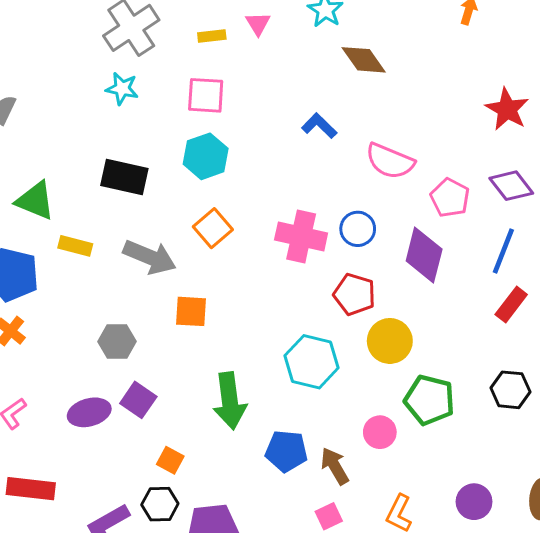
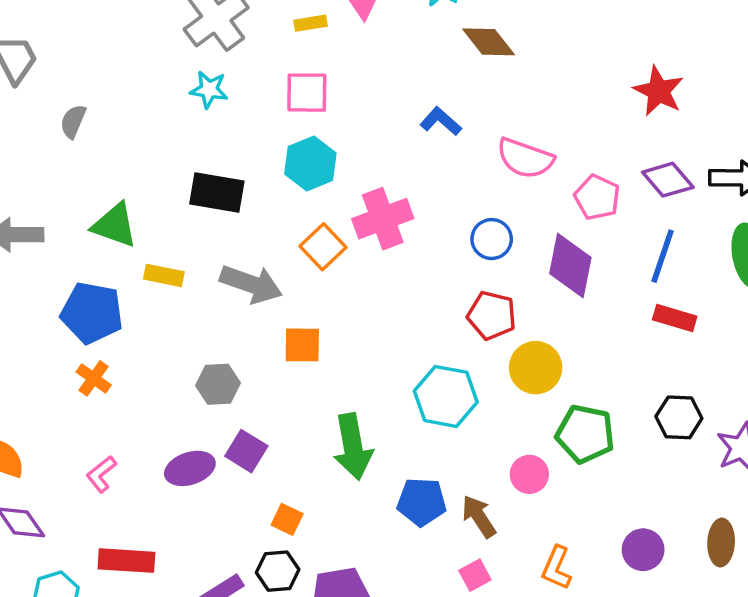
pink cross: (301, 237) -> (383, 219), moved, turned -30
red rectangle: (511, 305) -> (675, 318), turned 72

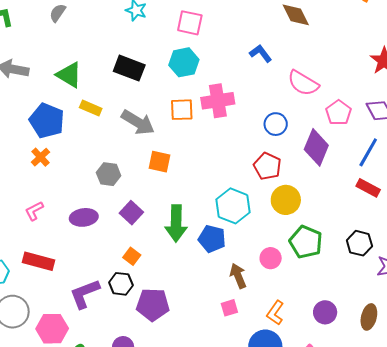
orange square: (323, 247) -> (182, 110), turned 30
purple square: (246, 451) -> (131, 213), moved
blue pentagon: (422, 502) -> (212, 239), moved

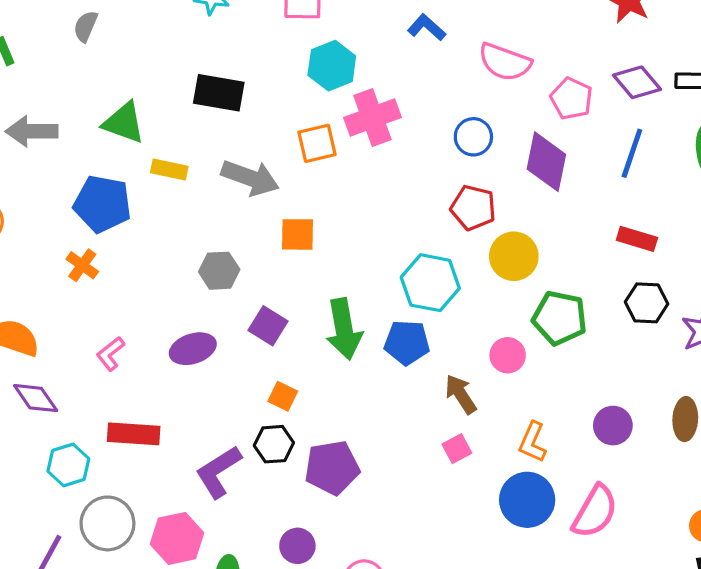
cyan hexagon: (184, 62) -> (332, 66), moved
orange cross: (41, 157) -> (82, 265), moved
red rectangle: (368, 188) -> (637, 239), moved

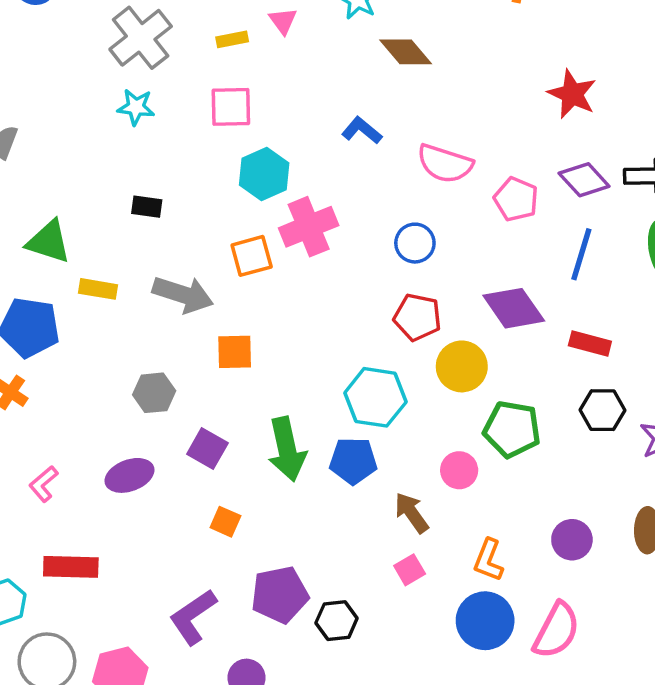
black rectangle: (219, 93) -> (147, 207), size x0.6
purple diamond: (546, 162) -> (514, 308), moved, turned -44
black hexagon: (274, 444) -> (337, 621), moved
purple L-shape: (218, 472) -> (193, 617), moved

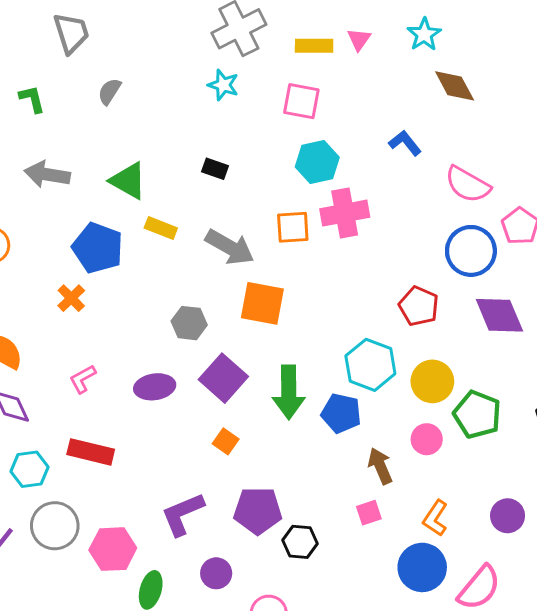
yellow rectangle: (232, 39) -> (314, 46), size x1.4
blue circle: (415, 243) -> (471, 251), moved, size x1.5
orange square: (235, 352) -> (262, 303), size x1.4
yellow circle: (462, 366) -> (432, 381), moved
purple square: (207, 448) -> (223, 378), size x1.4

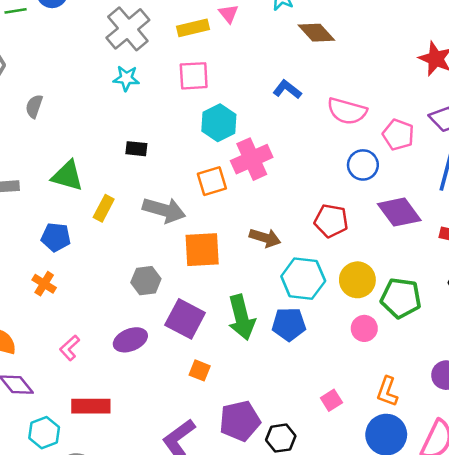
yellow rectangle: (161, 228) -> (104, 208), turned -70
blue pentagon: (98, 248) -> (56, 237), size x0.7
blue circle: (471, 251) -> (363, 165), size x0.7
brown arrow: (380, 466) -> (265, 238), moved, turned 144

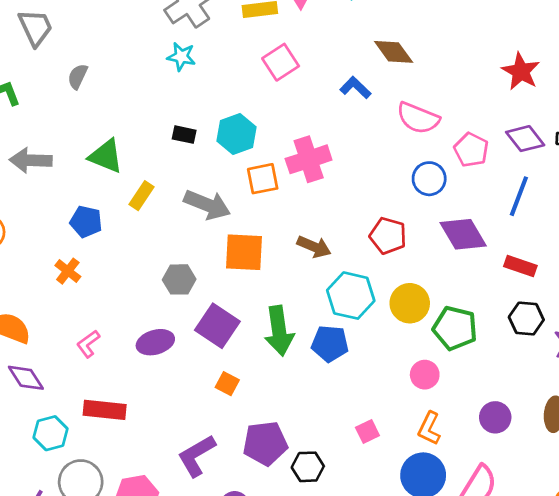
brown diamond: (316, 33) -> (394, 52), moved
pink square: (194, 76) -> (281, 62), moved, turned -36
cyan hexagon: (219, 123) -> (236, 134), moved
pink circle: (364, 328) -> (425, 375), moved

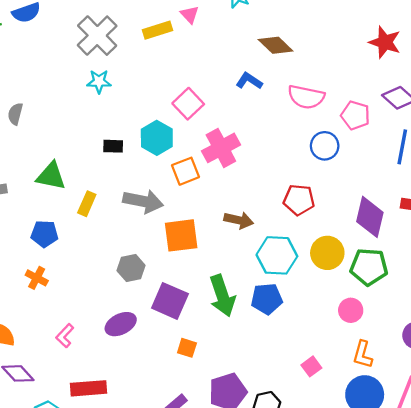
pink square: (281, 62) -> (188, 104), moved
purple diamond: (463, 234) -> (370, 217), moved, turned 54

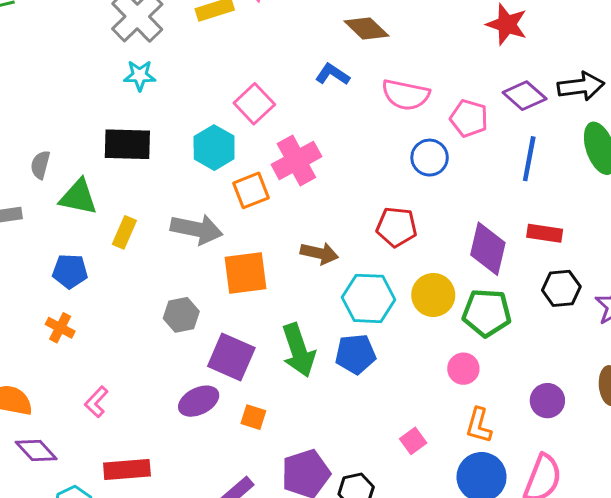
gray semicircle: (15, 114) -> (40, 165), moved
black rectangle: (113, 146) -> (127, 144), moved, size x1.8
purple ellipse: (121, 324) -> (199, 401), moved

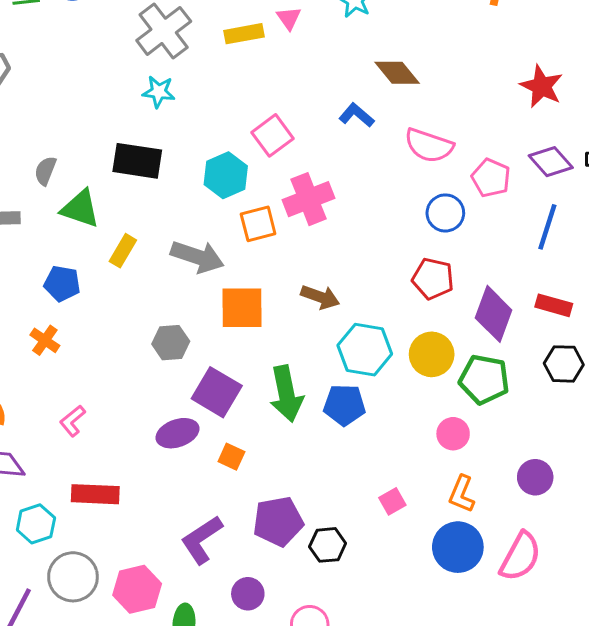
red pentagon: (397, 227) -> (433, 279), moved

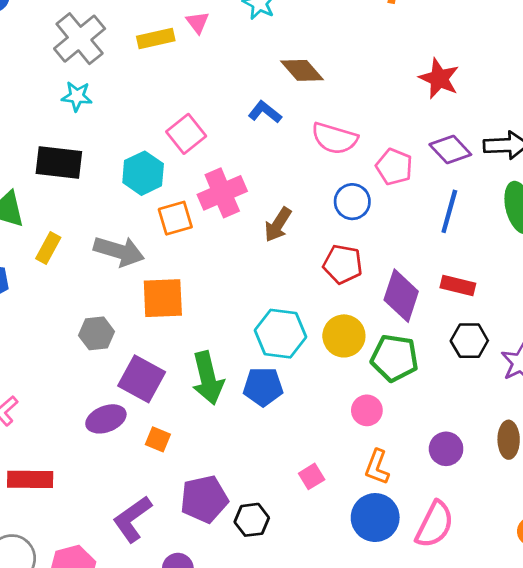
brown arrow: (320, 297) -> (278, 225), moved, turned 105

